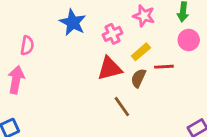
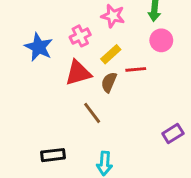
blue star: (73, 22) -> (39, 47), moved

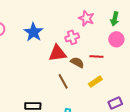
pink cross: (80, 36) -> (72, 37), moved
yellow rectangle: (111, 54) -> (95, 82), moved
brown semicircle: (109, 82) -> (77, 62), turned 88

